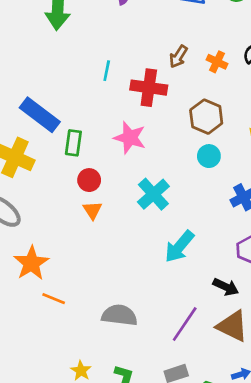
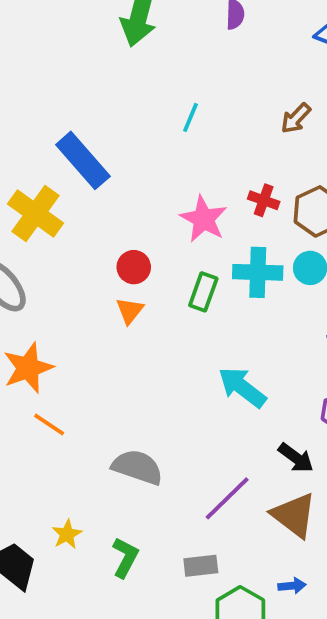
red cross: (149, 88) -> (264, 200), moved, size x0.6
green rectangle: (73, 143) -> (203, 292), moved
cyan cross: (153, 194) -> (258, 272), moved, turned 32
cyan arrow: (179, 246) -> (242, 387), turned 76

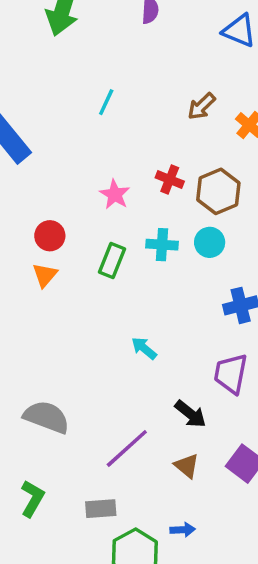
pink star: (204, 219) -> (115, 194), size x0.7
cyan cross: (258, 272) -> (162, 245), size x0.7
cyan arrow: (242, 387) -> (144, 348), size x0.6
brown triangle: (294, 515) -> (187, 466), size x0.6

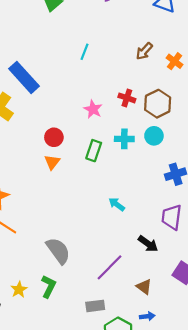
gray semicircle: (47, 417) -> (58, 251), turned 36
brown triangle: (187, 466) -> (144, 287), moved
green L-shape: (32, 499) -> (49, 286), moved

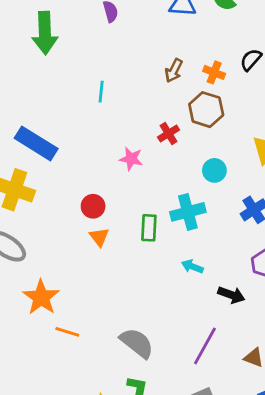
red cross: (127, 98) -> (169, 134), turned -35
brown hexagon: (158, 104) -> (206, 110), moved
cyan cross: (124, 139) -> (188, 212), moved, size x1.4
green rectangle: (94, 151) -> (149, 228), moved
black arrow: (148, 244) -> (231, 295), moved

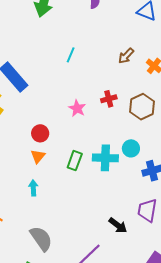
brown hexagon: (206, 110) -> (142, 107), moved
cyan circle: (214, 170) -> (131, 148), moved
cyan arrow: (192, 266) -> (33, 188), moved, turned 49

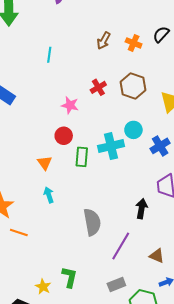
red circle: (40, 133) -> (64, 136), moved
black arrow: (118, 225) -> (142, 209), turned -102
gray semicircle: (41, 239) -> (92, 222), moved, turned 40

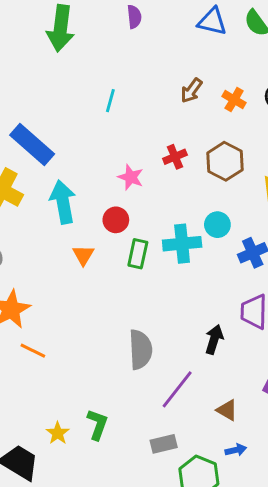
cyan arrow: (49, 195) -> (63, 202), moved, size x1.8

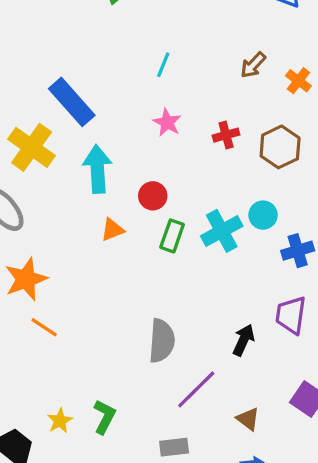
pink star: (131, 177) -> (167, 123), moved
cyan cross: (182, 244) -> (222, 231), turned -30
orange triangle: (83, 255) -> (112, 230), turned 30

